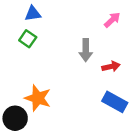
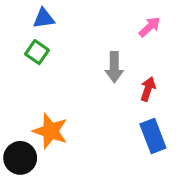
red arrow: (111, 67) -> (148, 89), turned -60
blue rectangle: (115, 102) -> (153, 136), turned 40

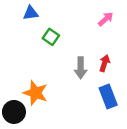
green square: (37, 52) -> (51, 37), moved
gray arrow: (114, 67) -> (81, 68), moved

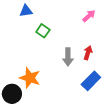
blue rectangle: (108, 96) -> (91, 81), turned 66

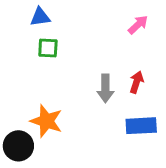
green square: (43, 31) -> (48, 48), moved, turned -32
blue rectangle: (91, 81) -> (141, 126), turned 42

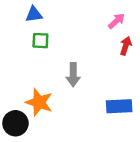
red arrow: (137, 82) -> (126, 46), moved
gray arrow: (105, 88) -> (73, 75), moved

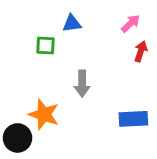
blue triangle: (34, 14) -> (72, 23), moved

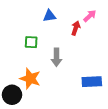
green square: (45, 45) -> (31, 42), moved
red arrow: (141, 51) -> (76, 28), moved

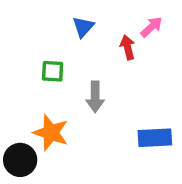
blue triangle: (49, 16) -> (83, 27), turned -40
red arrow: (76, 28) -> (128, 47), turned -32

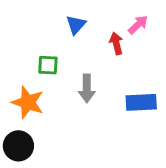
orange star: (51, 133) -> (28, 102), moved
blue rectangle: (155, 138) -> (141, 102), moved

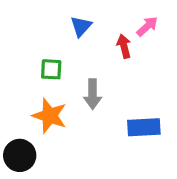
orange star: (28, 102) -> (50, 116), moved
blue rectangle: (141, 102) -> (144, 127), moved

